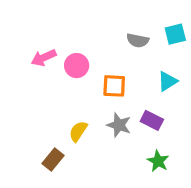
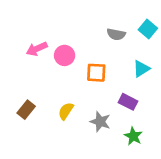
cyan square: (175, 34) -> (148, 29), turned -36
gray star: (119, 125) -> (100, 122), moved
brown rectangle: (53, 160) -> (26, 110), moved

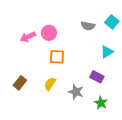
pink circle: (65, 55) -> (49, 33), moved
orange square: (96, 73) -> (57, 57), moved

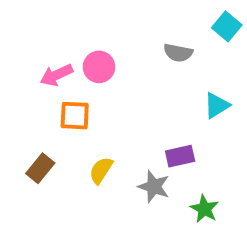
cyan square: (112, 22) -> (227, 26), moved
orange square: (57, 57) -> (75, 116), moved
purple rectangle: (97, 77) -> (180, 156), moved, turned -40

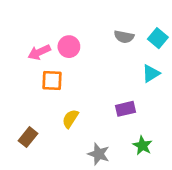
cyan square: (227, 26) -> (158, 38), moved
brown rectangle: (40, 168) -> (28, 137), moved
gray star: (154, 187) -> (99, 154), moved

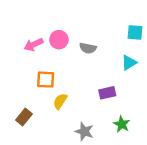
gray semicircle: (124, 37) -> (88, 48), moved
cyan square: (158, 38) -> (135, 32), turned -35
orange square: (52, 81) -> (46, 80), moved

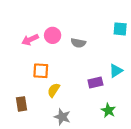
cyan triangle: (129, 63) -> (116, 71), moved
brown rectangle: (24, 117) -> (21, 104), turned -48
gray star: (84, 131) -> (62, 117), moved

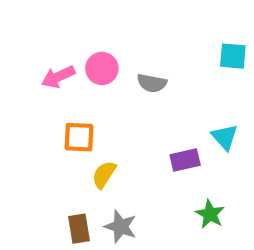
cyan triangle: (116, 71) -> (225, 137), turned -40
brown rectangle: (21, 104) -> (79, 229), moved

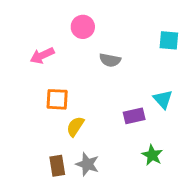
pink circle: (102, 68) -> (83, 27), moved

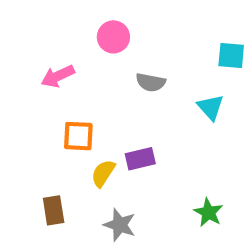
cyan triangle: (163, 99) -> (210, 107), moved
purple rectangle: (134, 116) -> (140, 159), moved
brown rectangle: (57, 166) -> (54, 210), moved

